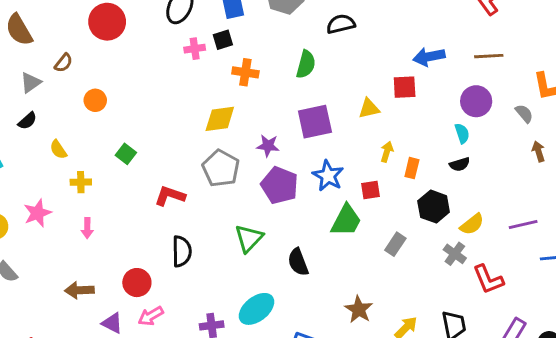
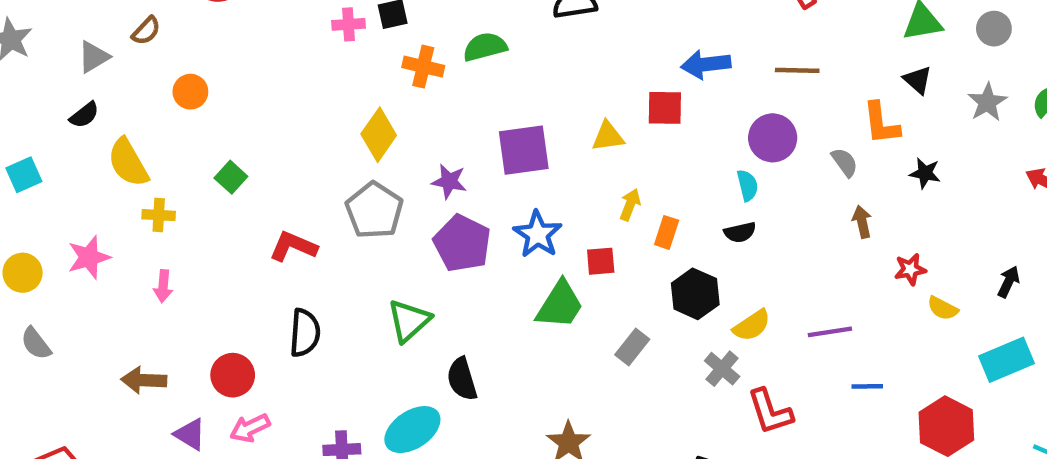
green semicircle: (306, 64) -> (485, 47), moved, turned -124
yellow diamond: (220, 119) -> (379, 135), turned -52
yellow semicircle: (58, 150) -> (128, 163), size x1.6
black semicircle: (298, 262) -> (462, 379), moved

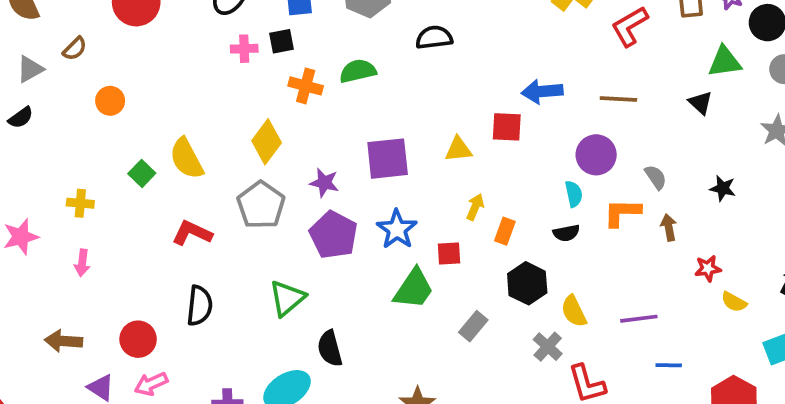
black triangle: (918, 80) -> (700, 103), moved
orange L-shape: (881, 123) -> (622, 213), moved, turned 96
yellow semicircle: (128, 163) -> (186, 159), moved
yellow semicircle: (752, 325) -> (574, 311), turned 96

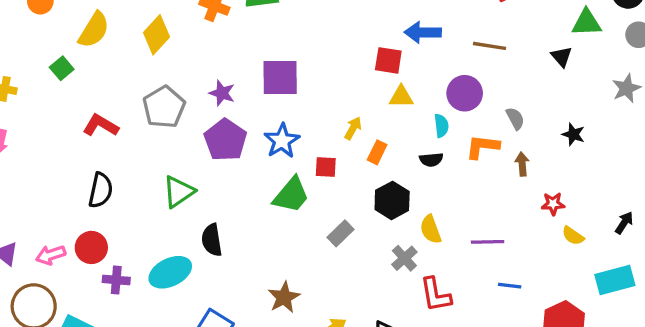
yellow diamond: (267, 142) -> (157, 35), moved
yellow triangle: (458, 149) -> (401, 97), moved
yellow semicircle: (186, 159) -> (94, 30), moved, turned -126
red circle: (138, 339) -> (91, 247), moved

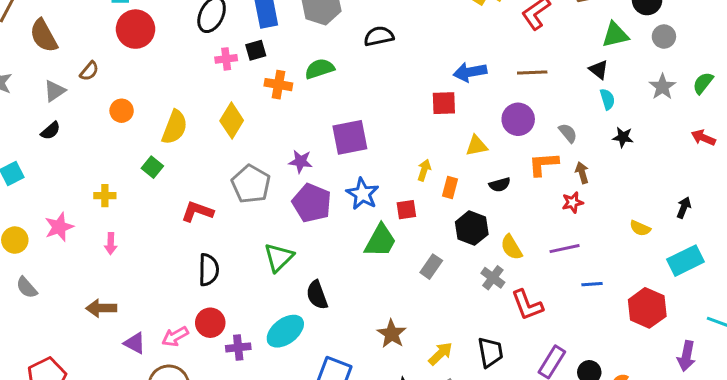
yellow triangle: (401, 97) -> (477, 146), moved
cyan semicircle: (441, 126) -> (607, 99), moved
red star: (553, 204) -> (573, 202), moved

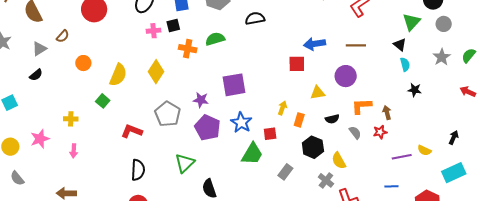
green triangle: (615, 35) -> (411, 22), turned -36
gray semicircle: (568, 133) -> (355, 133), moved
purple line: (565, 249) -> (402, 157), moved

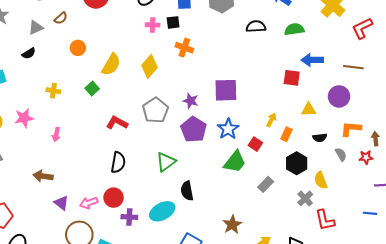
green semicircle: (215, 39) -> (294, 29), moved
yellow cross: (71, 119) -> (53, 91), moved
red square: (270, 134) -> (255, 144), turned 32

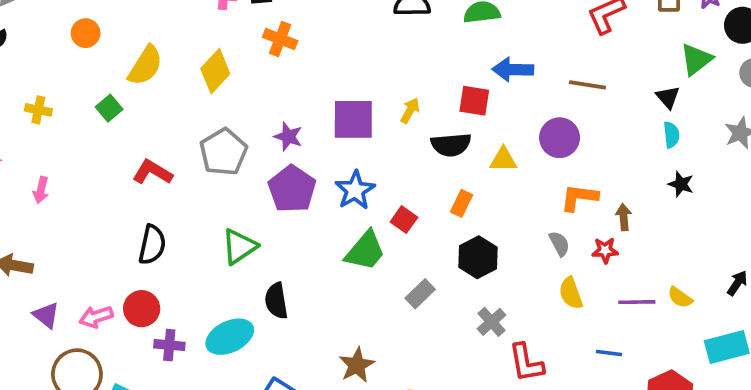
yellow arrow: (271, 120) -> (410, 111), moved
black semicircle: (320, 138) -> (451, 145), moved, size x1.5
yellow semicircle: (321, 180) -> (571, 293), moved

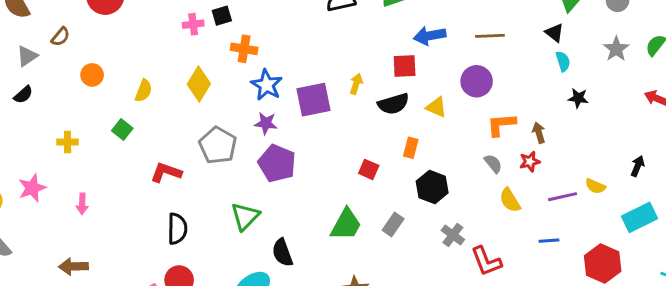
yellow semicircle: (145, 66) -> (144, 91), size x0.7
yellow triangle: (503, 160) -> (436, 107), turned 35
blue star: (355, 190) -> (267, 85), moved
green trapezoid: (365, 251) -> (346, 225), moved

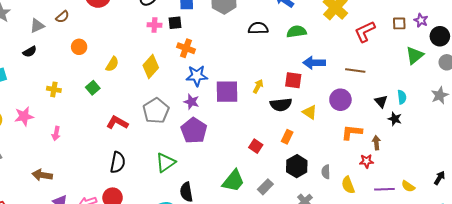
black triangle: (554, 33) -> (381, 101), moved
blue star: (267, 85) -> (197, 76), turned 30
black star: (578, 98) -> (395, 119), moved
gray semicircle: (493, 164) -> (326, 172), moved, turned -152

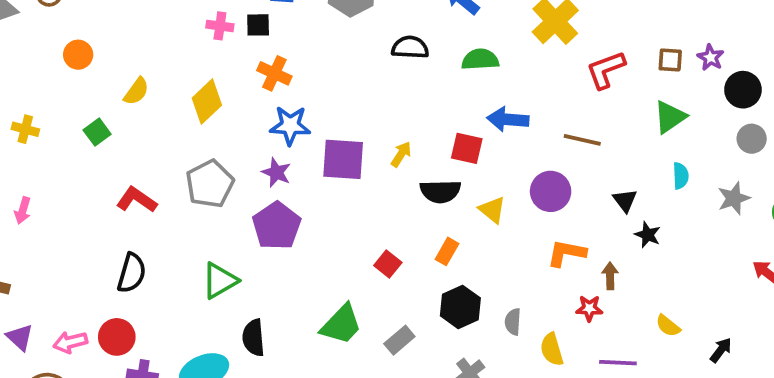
green triangle: (415, 55) -> (670, 117), moved
cyan semicircle: (402, 97) -> (681, 176), moved
yellow semicircle: (408, 186) -> (668, 326), moved

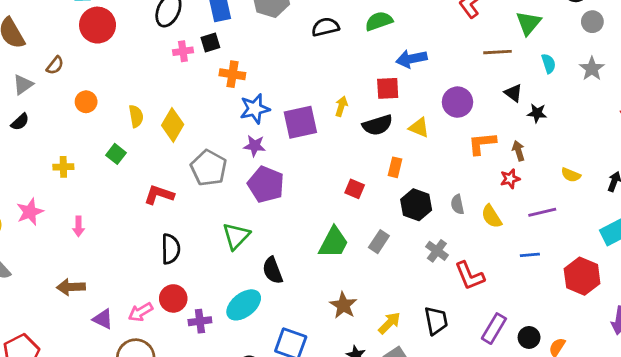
yellow semicircle: (136, 91) -> (136, 116), turned -30
yellow diamond: (207, 102) -> (173, 125), moved
brown line: (582, 140) -> (498, 52), moved

